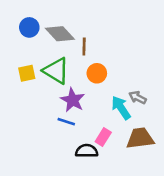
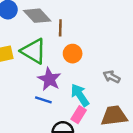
cyan arrow: (121, 108) -> (80, 95), moved

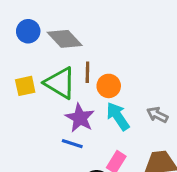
brown line: (60, 28) -> (87, 72), moved
cyan arrow: (80, 95) -> (118, 116), moved

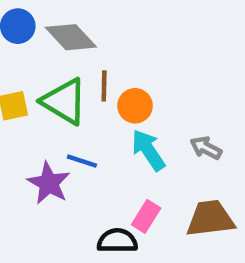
purple star: (80, 118) -> (49, 183), moved
blue line: (72, 144) -> (82, 161), moved

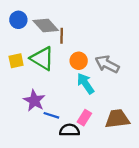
brown line: (104, 86) -> (62, 36), moved
gray arrow: (206, 148) -> (107, 64), moved, size x1.5
blue line: (82, 161) -> (51, 115), moved

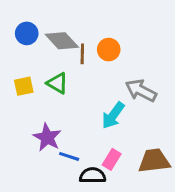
green triangle: (42, 58) -> (57, 83), size x0.7
orange circle: (79, 61) -> (109, 50), moved
cyan arrow: (85, 84) -> (113, 115), turned -110

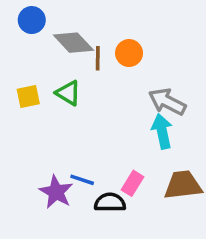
blue circle: (27, 33) -> (32, 20), moved
cyan arrow: (113, 115) -> (162, 131), moved, turned 132
purple star: (47, 137) -> (56, 192), moved

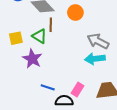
brown line: (98, 58) -> (51, 25), moved
cyan arrow: (162, 131) -> (95, 59), turned -84
purple star: (56, 192) -> (32, 59), moved

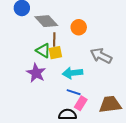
yellow square: (16, 38) -> (55, 53), moved
cyan arrow: (95, 59) -> (73, 73), moved
blue line: (48, 87) -> (74, 92), moved

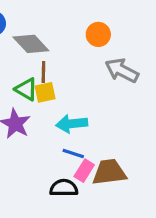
orange circle: (79, 27) -> (98, 34), moved
gray arrow: (101, 56) -> (122, 70), moved
brown trapezoid: (110, 104) -> (109, 172), moved

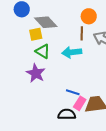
brown line: (43, 72) -> (82, 33), moved
yellow square: (45, 92) -> (36, 34), moved
cyan arrow: (72, 124) -> (72, 52), moved

